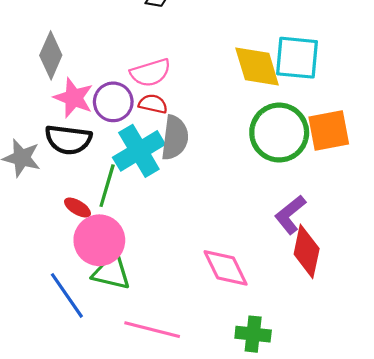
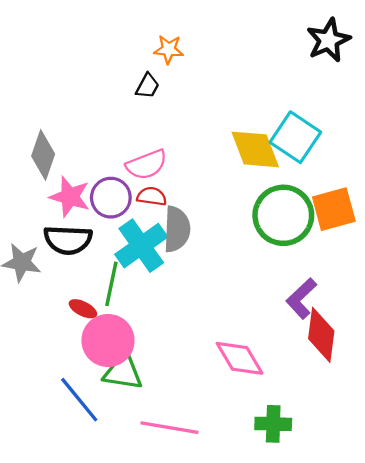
cyan square: (297, 58) -> (295, 137), turned 33

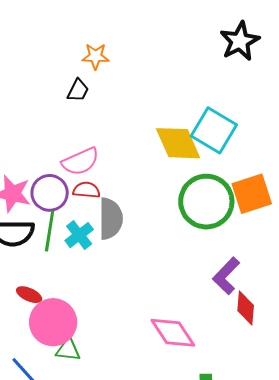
cyan cross: (141, 246) -> (79, 235), size x0.6
green line: (111, 284) -> (50, 231), moved
red diamond: (321, 335) -> (246, 308), size x0.7
green triangle: (123, 372) -> (68, 350), size x0.7

